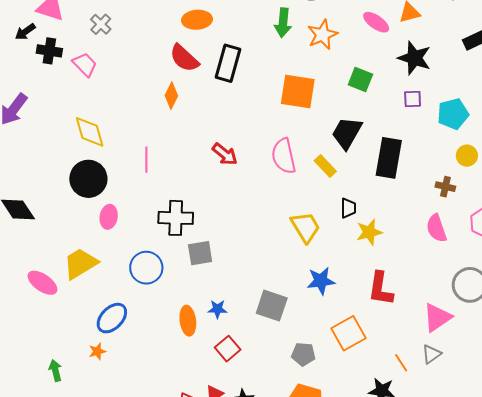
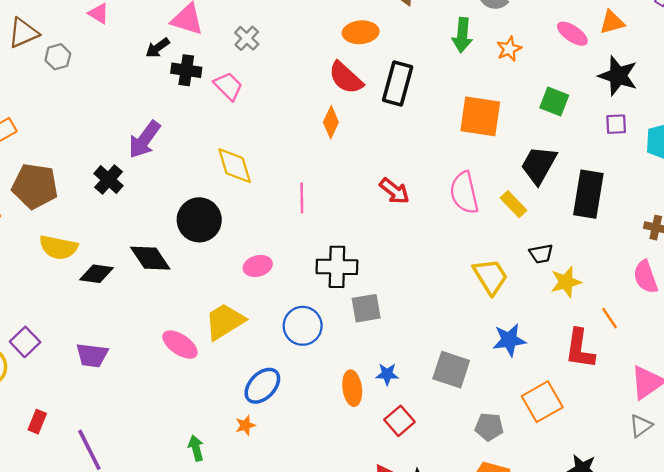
orange star: (322, 35) -> (509, 49), size x0.7
black circle: (88, 179) -> (199, 220), moved
black trapezoid: (348, 208) -> (541, 254), turned 80
pink ellipse: (109, 217) -> (258, 266), turned 65
orange line: (401, 363) -> (610, 318), moved

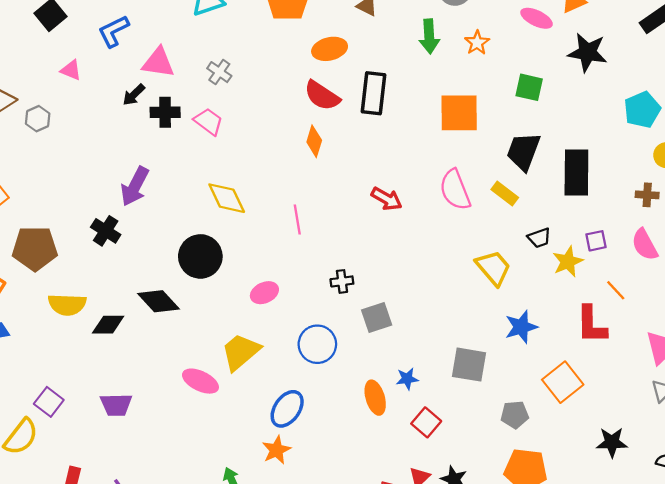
purple square: (616, 124) -> (596, 241), moved
black cross: (337, 267) -> (342, 281), size x0.6
orange star: (245, 425) -> (276, 450), size x1.4

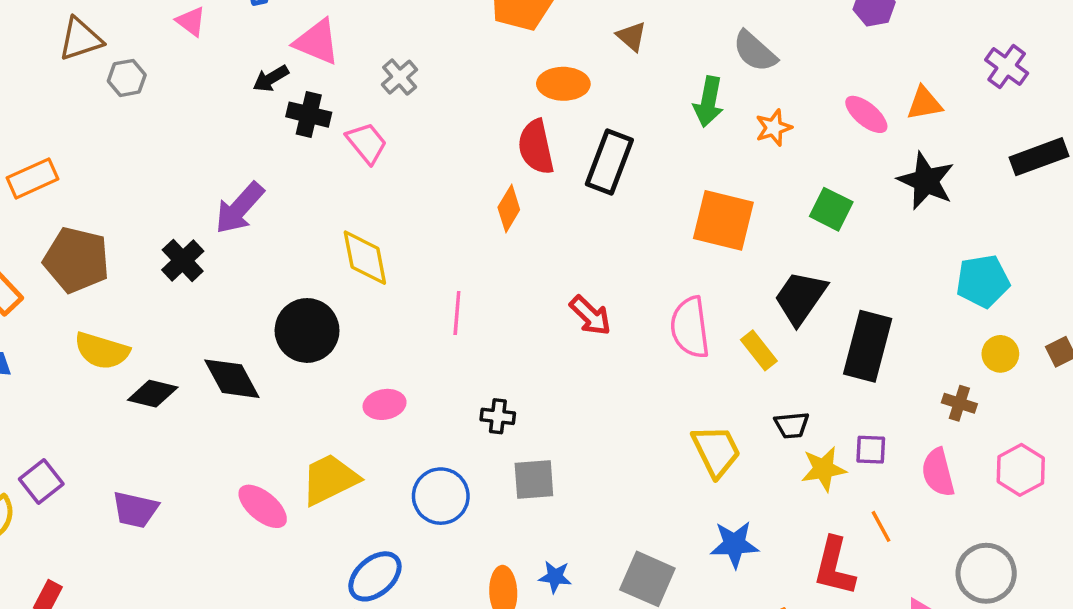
red semicircle: (322, 96) -> (536, 147), turned 30

